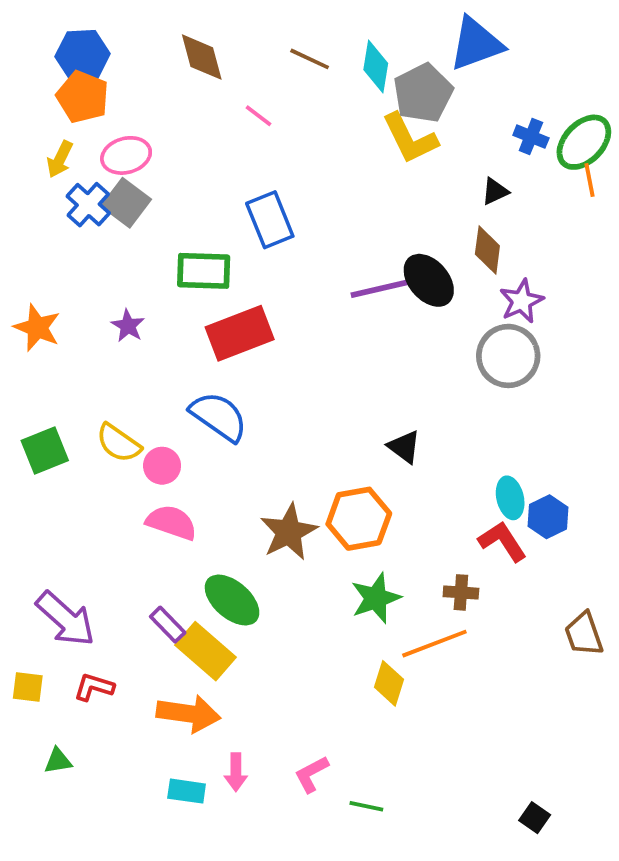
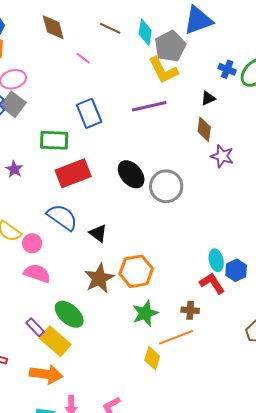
black ellipse: (429, 280) -> (131, 174), moved
purple line: (383, 288) -> (149, 106), moved
purple star: (521, 301) -> (222, 156), turned -30
gray circle: (508, 356) -> (166, 186), moved
black triangle: (404, 447) -> (98, 233), moved

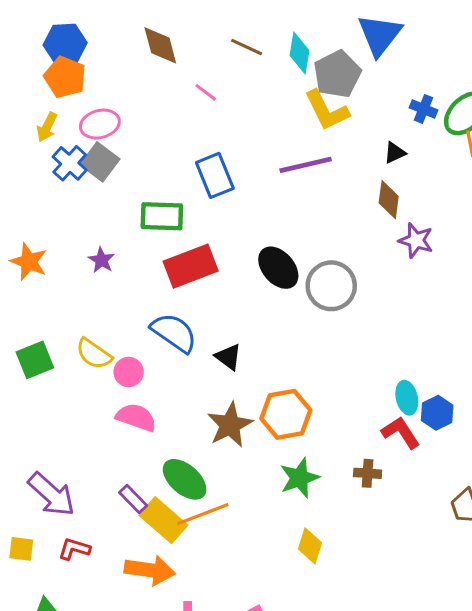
blue triangle: (198, 20) -> (380, 35), turned -32
orange line: (176, 337) -> (203, 514), moved

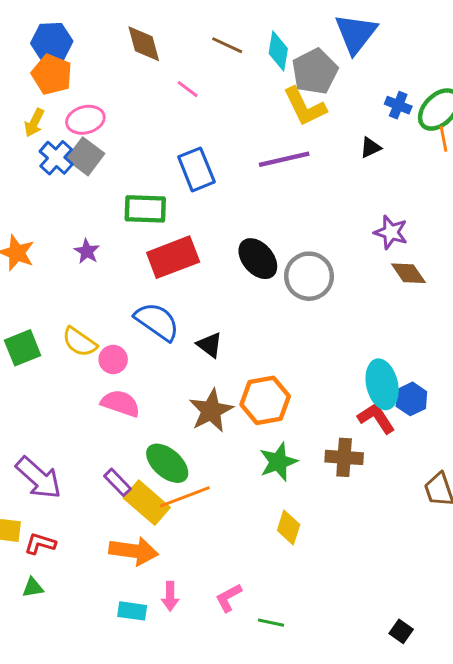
brown diamond: (389, 200) -> (408, 273), moved, turned -42
cyan ellipse: (407, 398) -> (382, 384), size x1.5
brown cross: (368, 473) -> (344, 457), size x1.4
red L-shape: (74, 549) -> (40, 544), moved

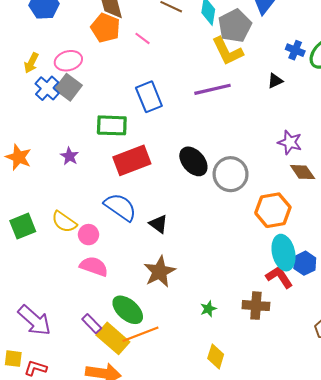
orange pentagon: (52, 74) -> (105, 28), moved
orange hexagon: (265, 400) -> (273, 210), moved
green star: (278, 462) -> (208, 309), size x0.6

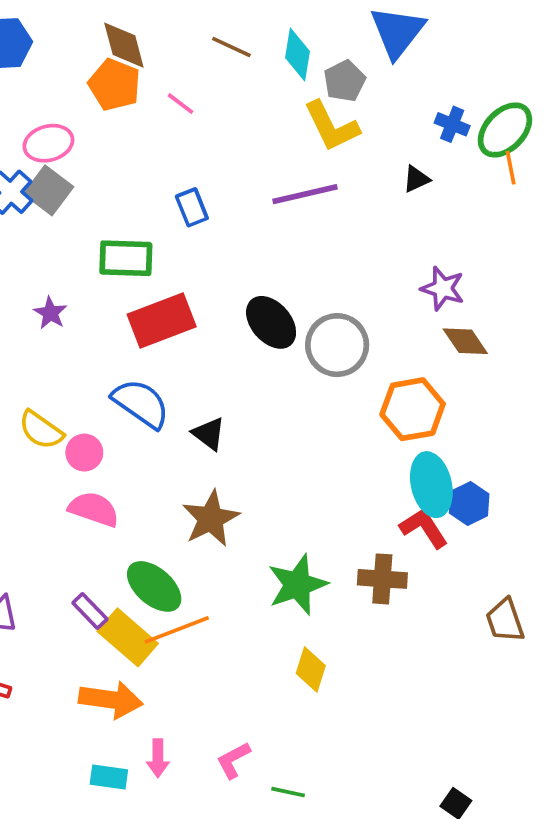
gray pentagon: (235, 26) -> (345, 81), size x0.7
blue rectangle: (149, 97) -> (192, 207), size x0.7
green star: (208, 309) -> (297, 585), size x2.0

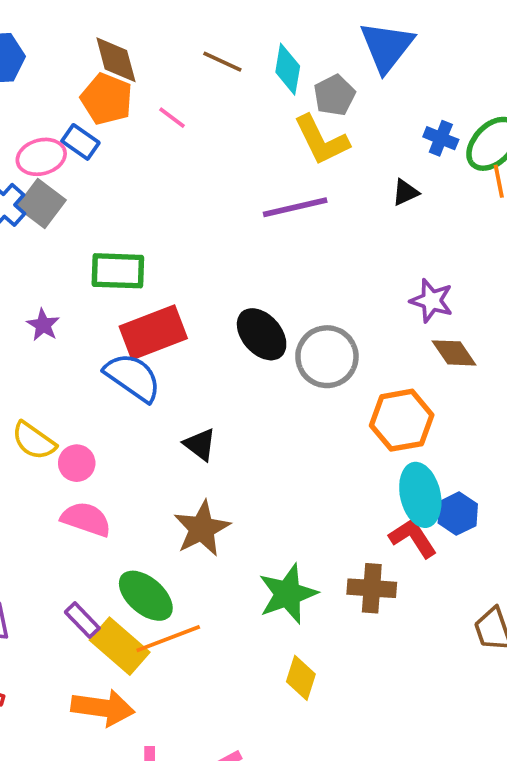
blue rectangle: (192, 207) -> (80, 142), moved, turned -33
blue semicircle: (141, 404) -> (133, 377), moved

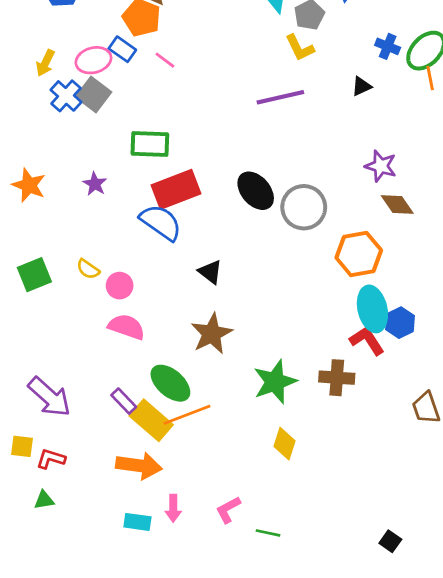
pink line: (172, 118) -> (165, 60), moved
yellow L-shape: (321, 140) -> (300, 48), size x0.7
yellow semicircle: (34, 441) -> (88, 269), size x0.7

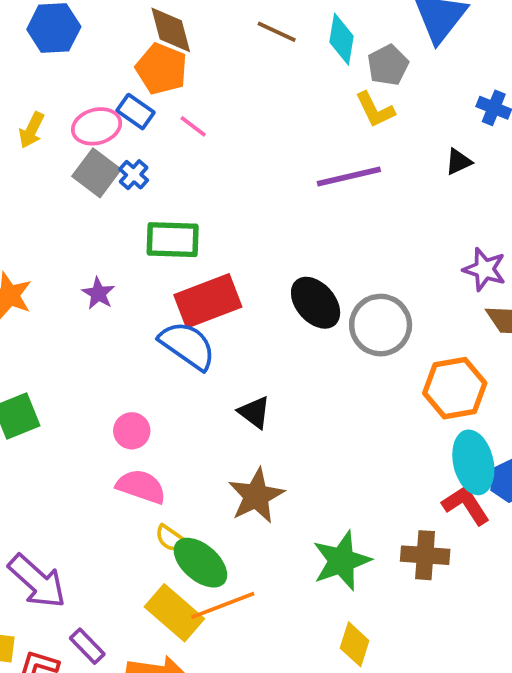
blue cross: (66, 96) -> (134, 175), moved, size x0.7
yellow semicircle: (88, 269) -> (171, 538), moved
purple rectangle: (124, 401) -> (87, 646), moved

